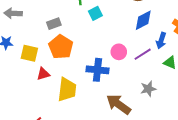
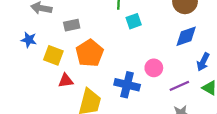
gray rectangle: (54, 24) -> (72, 25), moved
purple line: (143, 54) -> (179, 86), moved

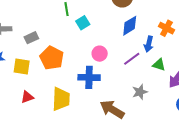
pink circle: (154, 68) -> (100, 54), moved
red triangle: (66, 81) -> (27, 97), moved
purple line: (179, 86) -> (132, 59), moved

